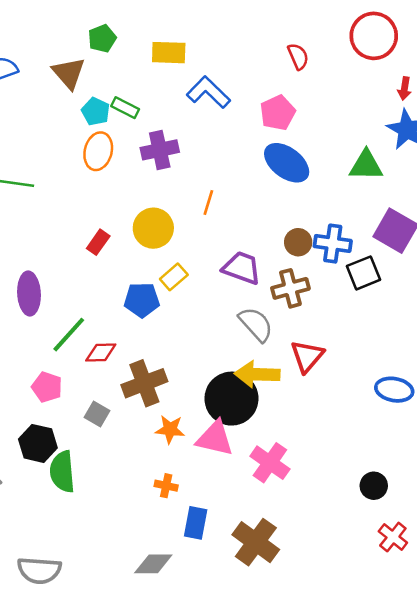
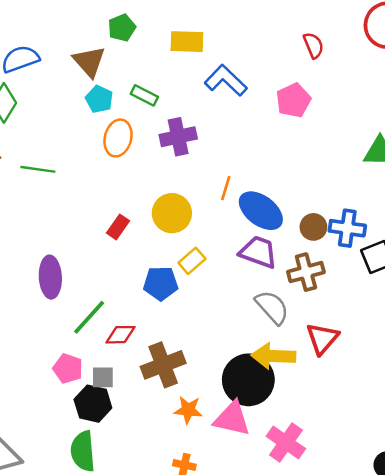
cyan pentagon: (96, 112) -> (99, 99), moved
blue ellipse: (287, 163) -> (261, 211), moved
gray square: (97, 414) -> (103, 377), moved, turned -30
black hexagon: (38, 443) -> (93, 404), moved

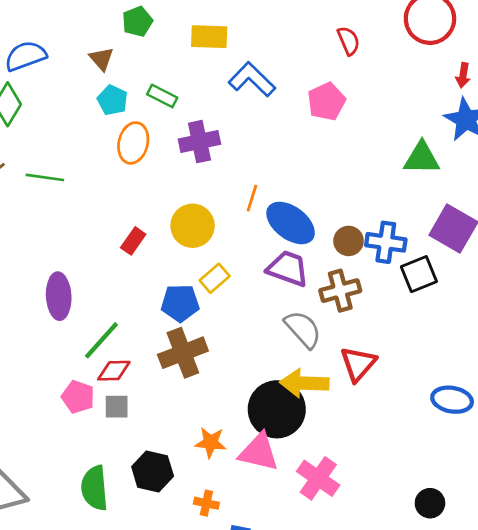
brown triangle: (89, 62) -> (101, 59), size x0.7
red diamond: (121, 335) -> (114, 371), moved
brown cross: (163, 365) -> (183, 353), moved
black hexagon: (93, 404) -> (153, 471), moved

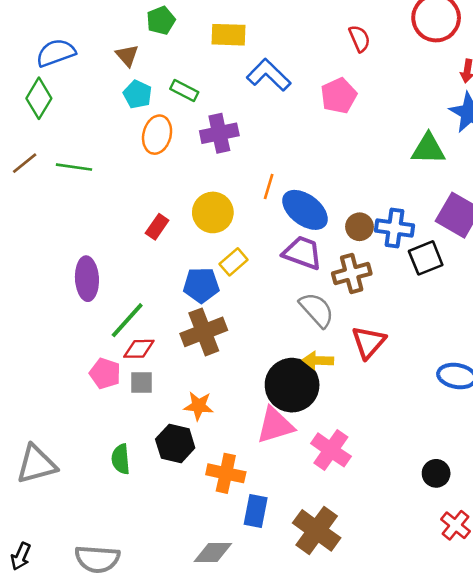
yellow arrow: (304, 383) -> (318, 360), size x0.7
orange star: (210, 442) -> (199, 406), moved
pink triangle: (259, 452) -> (275, 425), turned -30
green semicircle: (95, 488) -> (121, 459), size x0.7
orange cross: (206, 503) -> (226, 473), size x1.6

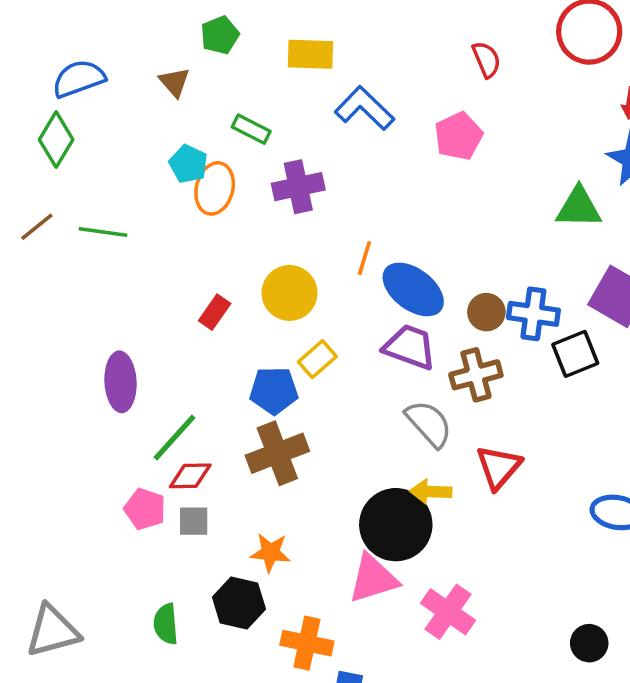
cyan pentagon: (138, 94) -> (188, 164), moved

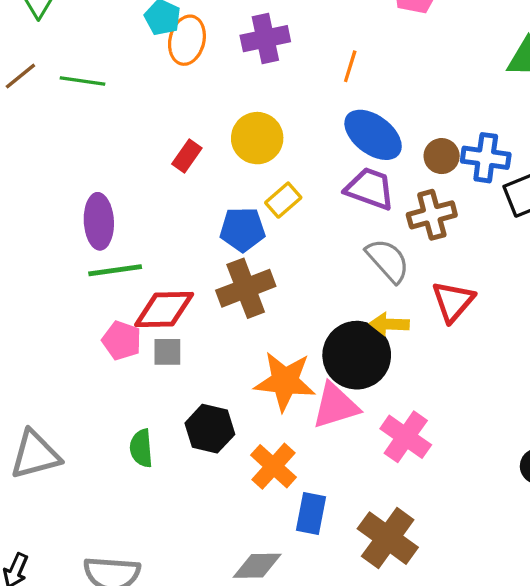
orange line: (364, 258) -> (350, 66), moved
green line: (175, 438) -> (115, 270), moved, turned 40
red diamond: (190, 476) -> (164, 309), size x1.5
orange star: (270, 553) -> (285, 381), moved, size x1.6
orange cross: (307, 643) -> (273, 466), turned 30

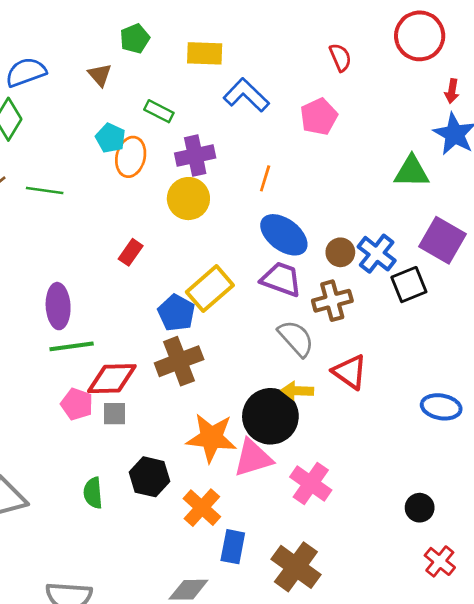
yellow circle: (257, 138) -> (188, 199), moved
blue cross: (486, 158) -> (377, 254), turned 30
yellow rectangle: (283, 200) -> (210, 289), size x1.6
blue pentagon: (242, 230) -> (176, 313), turned 30
red triangle: (453, 301) -> (350, 372), turned -36

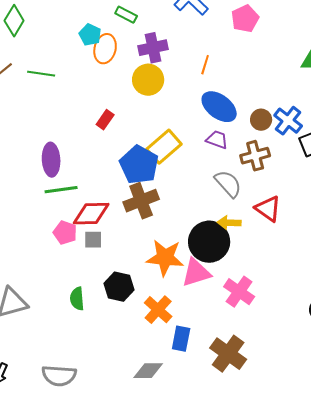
purple trapezoid: (281, 279) -> (217, 140), size x0.7
blue pentagon: (176, 313) -> (139, 165), size x1.4

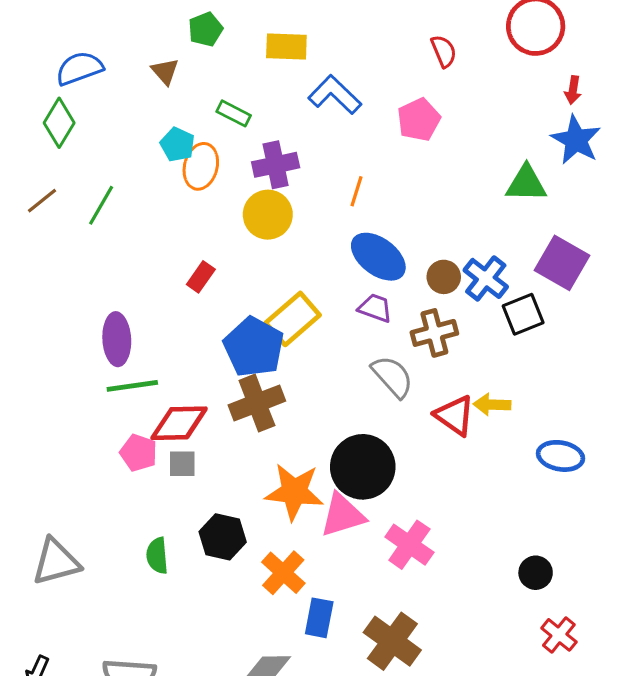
green line: (41, 74) -> (101, 205), turned -68
yellow arrow: (229, 223) -> (492, 405), moved

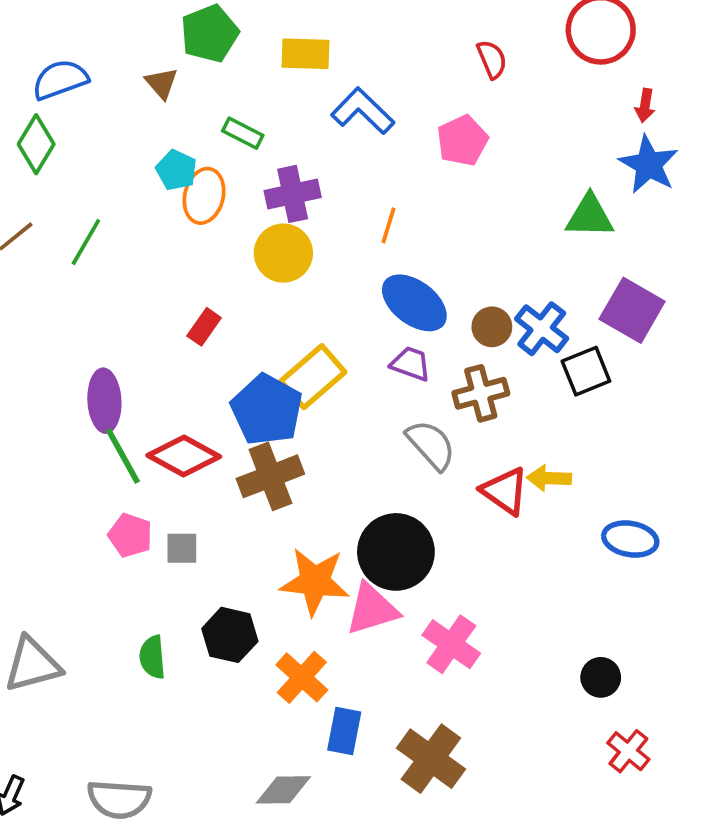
green pentagon: (206, 29) -> (210, 33), size x1.4
green line: (132, 386) -> (123, 456), turned 69
red diamond: (179, 423) -> (184, 456), moved, turned 30

